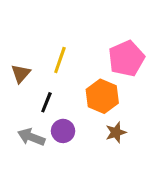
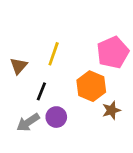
brown star: (116, 132) -> (111, 110), moved
gray arrow: (31, 137) -> (28, 122), turned -55

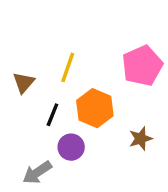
orange hexagon: (91, 86) -> (95, 108), moved
gray arrow: (28, 122) -> (37, 172), moved

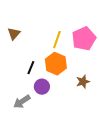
yellow line: (68, 67) -> (57, 40), moved
brown triangle: (24, 83) -> (14, 34), moved

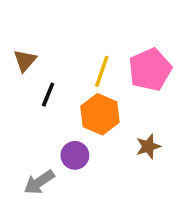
black line: (31, 68) -> (48, 95), moved

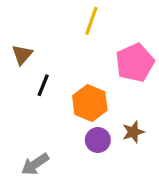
yellow line: (102, 71) -> (91, 21), moved
purple circle: (75, 155) -> (98, 140), moved

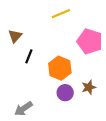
yellow line: (91, 21) -> (61, 14), turned 48
pink pentagon: (135, 63) -> (90, 41), turned -30

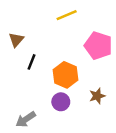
purple circle: (65, 93) -> (61, 102), moved

